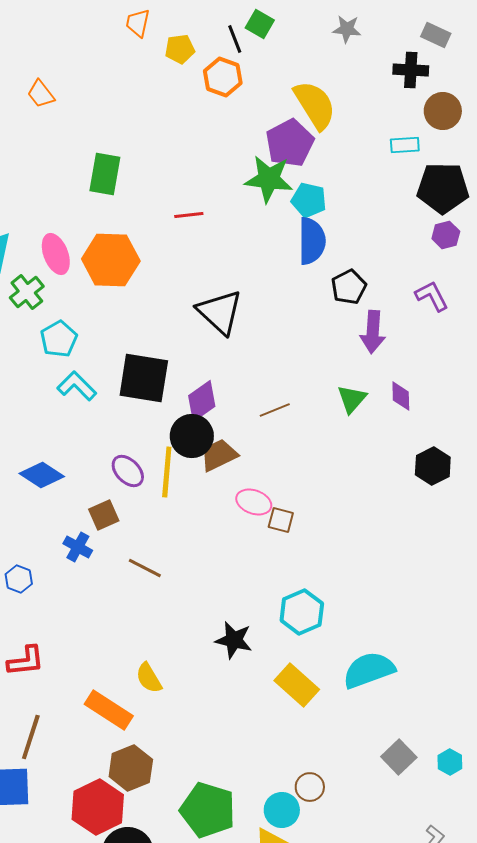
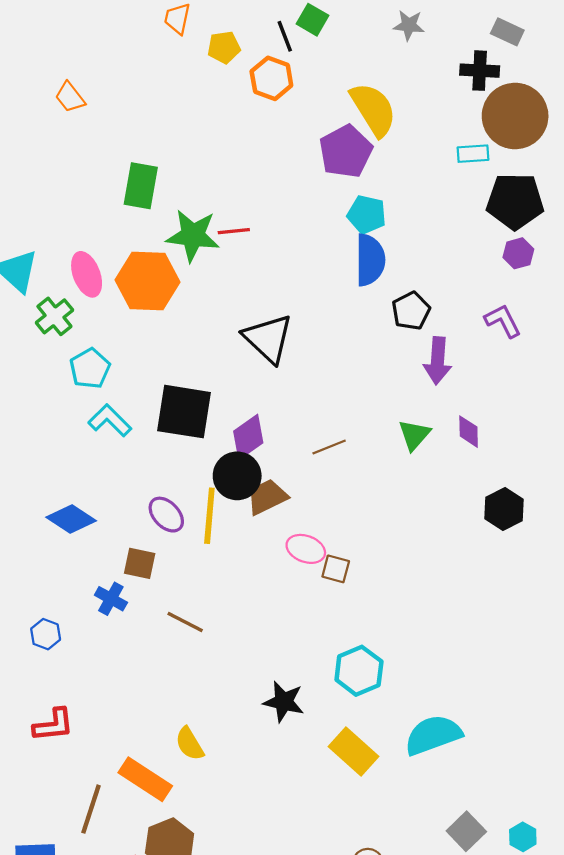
brown circle: (443, 111) -> (515, 116), size x1.6
green star: (269, 179) -> (193, 236), moved
brown square: (104, 515) -> (140, 563), turned 36
brown line: (31, 737) -> (91, 809), moved

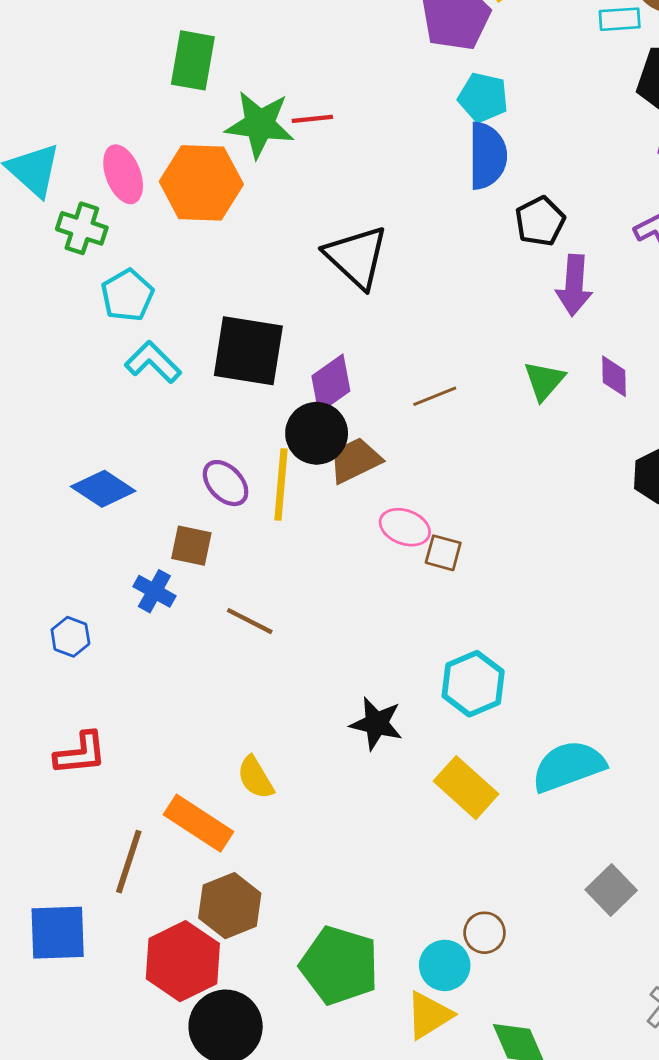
green cross: (54, 316) -> (82, 228), turned -33

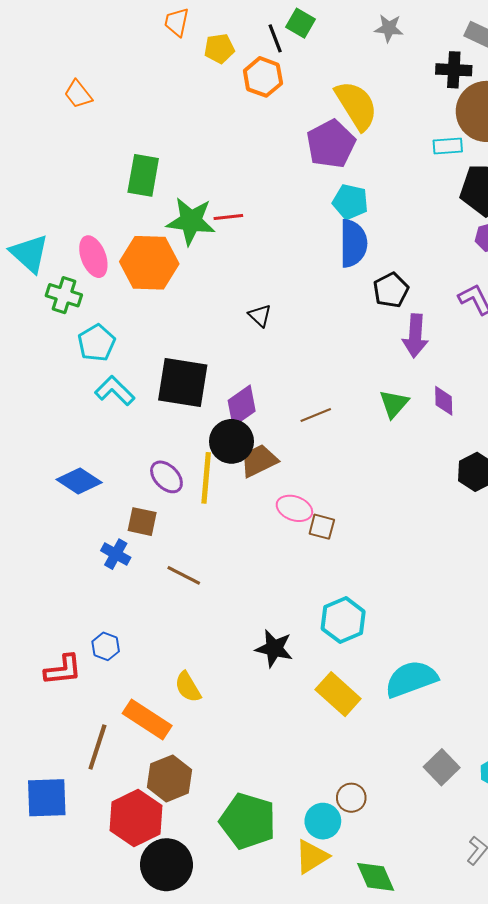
black triangle: (356, 257) -> (260, 315), size x0.5
blue hexagon: (70, 637) -> (106, 646), moved

